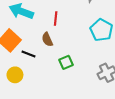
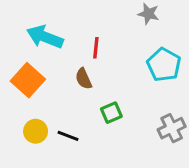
black line: (28, 54) -> (68, 136), moved

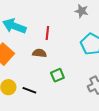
brown semicircle: (83, 79) -> (39, 53), turned 120

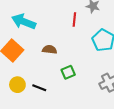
red line: (47, 33) -> (74, 20), moved

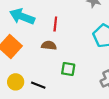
red line: (74, 20) -> (55, 24), moved
green square: (68, 72) -> (68, 69), turned 32

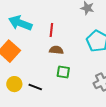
brown semicircle: (49, 45) -> (56, 50), moved

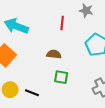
red line: (51, 30) -> (62, 23), moved

